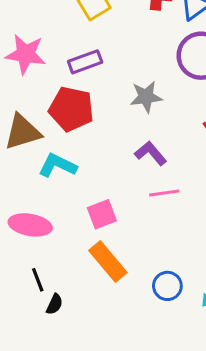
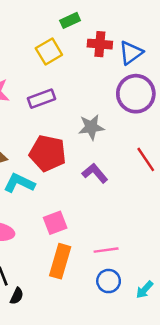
red pentagon: (71, 109) -> (48, 153), moved
pink line: (164, 193) -> (106, 250), moved
orange rectangle: (108, 262) -> (60, 261), turned 56

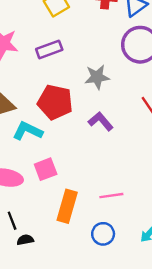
pink square: (55, 223) -> (46, 169), moved
blue circle: (109, 281) -> (103, 234), moved
black semicircle: (17, 296) -> (25, 240), turned -126

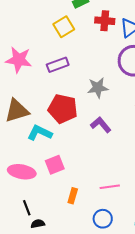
orange rectangle: (67, 206) -> (73, 196), size x0.6

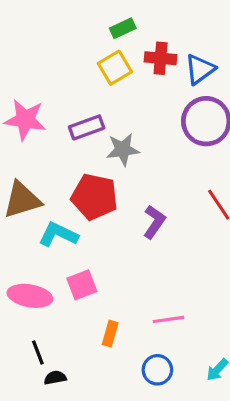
yellow square: (64, 27) -> (115, 68), moved
gray star: (98, 88) -> (123, 149), moved
purple L-shape: (101, 125) -> (154, 222), turned 75

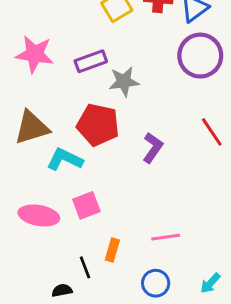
black line: (38, 352) -> (85, 267), moved

